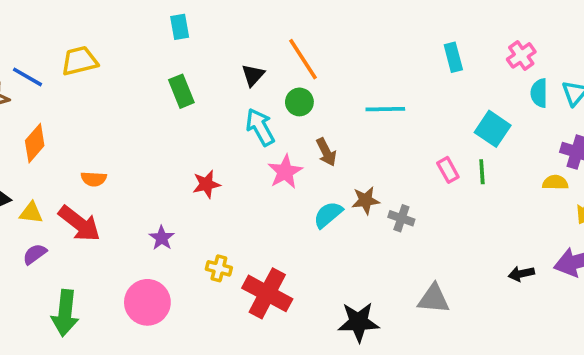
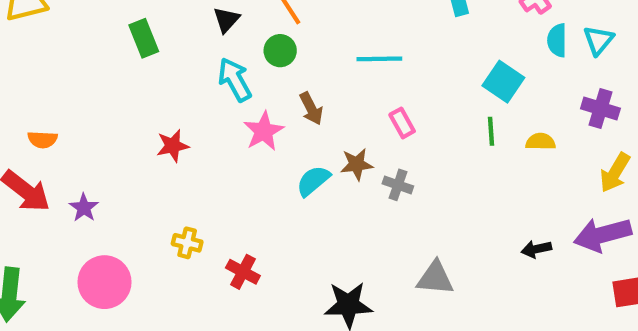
pink rectangle: (448, 170) -> (402, 123), moved
yellow semicircle: (555, 182) -> (541, 142), moved
purple star: (162, 238) -> (84, 208), moved
red cross: (267, 293) -> (243, 272), size x0.6

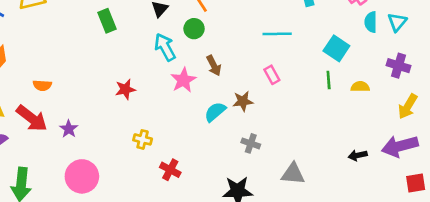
cyan line: (379, 59) -> (277, 34), moved
gray cross: (398, 185) -> (251, 143), moved
yellow cross: (187, 243) -> (143, 139), moved

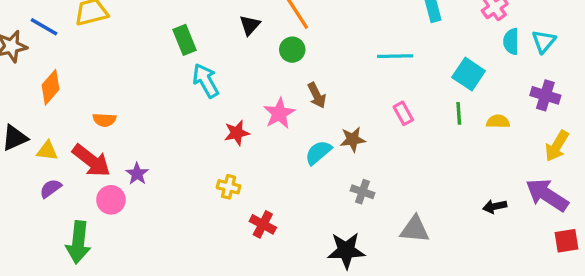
cyan arrow: (165, 47) -> (206, 81), moved
pink rectangle: (272, 75) -> (403, 113), moved
red star: (125, 89) -> (237, 133), moved
purple arrow: (400, 146) -> (547, 195), turned 48
pink circle: (82, 176) -> (111, 200), moved, size x0.7

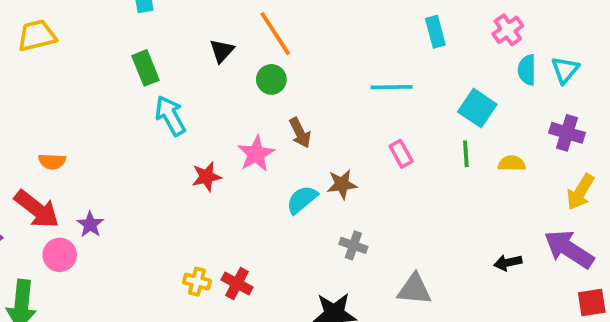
yellow cross: (229, 187) -> (197, 282), moved

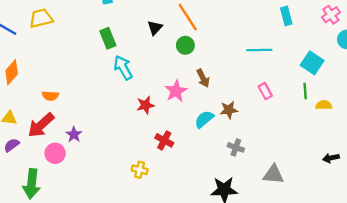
yellow semicircle: (512, 163) -> (324, 105), moved
red arrow: (37, 209) -> (41, 125), turned 100
red cross: (237, 283) -> (164, 140), moved

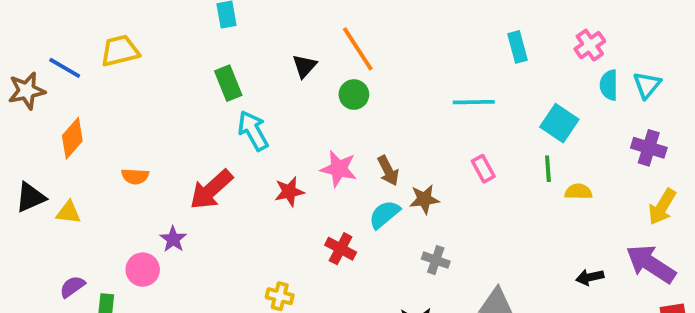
brown arrow: (203, 78) -> (388, 171), moved
pink star: (176, 91) -> (339, 169), turned -30
red arrow: (41, 125) -> (211, 190), moved
red cross: (164, 140) -> (341, 249), moved
purple semicircle: (12, 145) -> (72, 287), moved

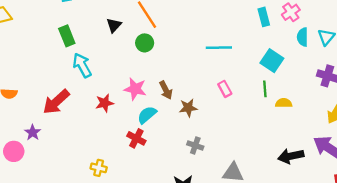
cyan rectangle: (518, 47) -> (264, 17), moved
cyan semicircle: (384, 214) -> (147, 115), moved
black arrow: (590, 277) -> (291, 156), size x1.5

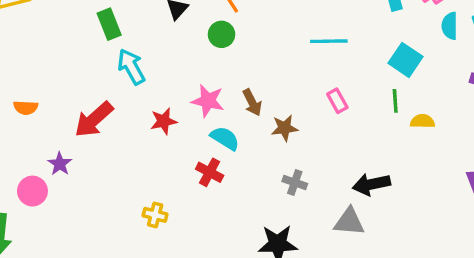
cyan semicircle: (147, 115) -> (225, 138), turned 72
black arrow: (291, 156) -> (371, 184), moved

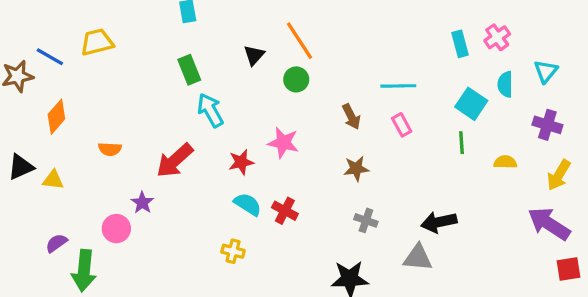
cyan semicircle: (450, 26) -> (505, 84), moved
pink rectangle: (337, 101) -> (402, 125), moved
brown arrow: (252, 102) -> (351, 117), moved
yellow semicircle: (422, 121) -> (505, 162), moved
cyan semicircle: (225, 138) -> (248, 204), moved

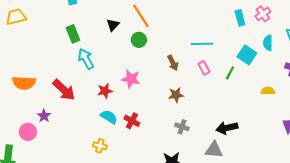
green line: (462, 143) -> (230, 73), moved, turned 32
orange semicircle: (110, 149) -> (24, 83), size x1.6
red arrow: (175, 160) -> (64, 90), turned -95

